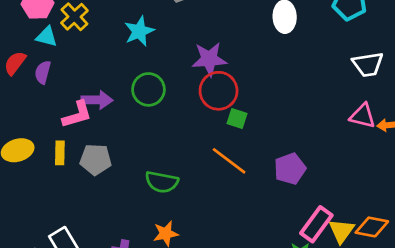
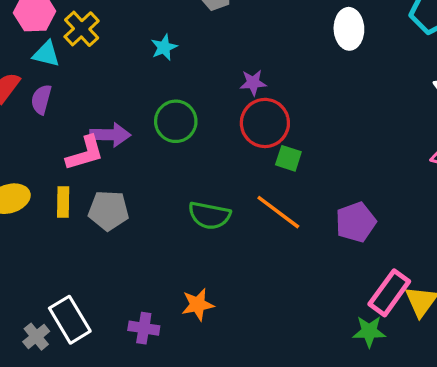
cyan star: (139, 31) -> (164, 47), size x0.7
purple star: (209, 59) -> (253, 83), size x0.6
green semicircle: (162, 182) -> (209, 215), moved

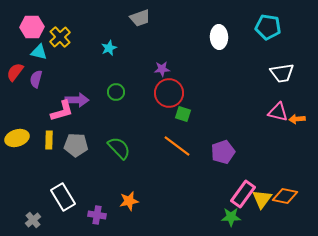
green circle: (176, 121) -> (116, 92), size x0.7
green semicircle: (209, 215) -> (119, 148), moved, turned -145
white rectangle: (70, 320) -> (63, 197), moved

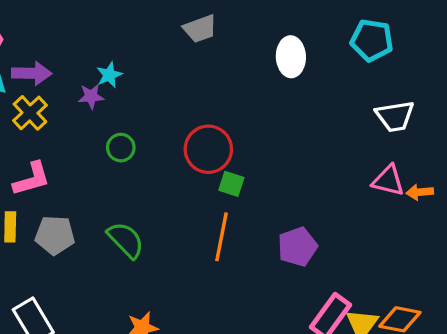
gray trapezoid: (140, 18) -> (200, 29), moved
yellow cross: (60, 37) -> (30, 113), moved
purple star: (162, 69) -> (91, 96), moved
purple arrow: (77, 100) -> (32, 73), moved
orange line: (177, 146) -> (222, 237), turned 64

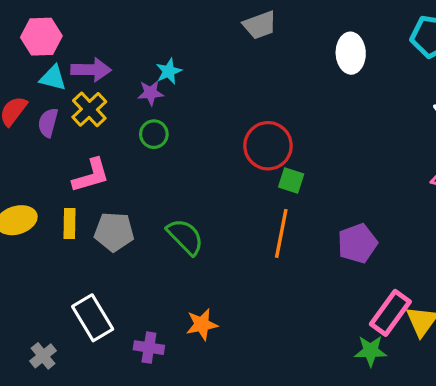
green circle: (121, 148) -> (154, 134), moved

